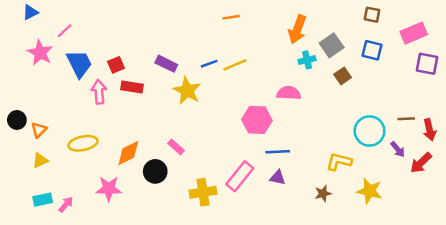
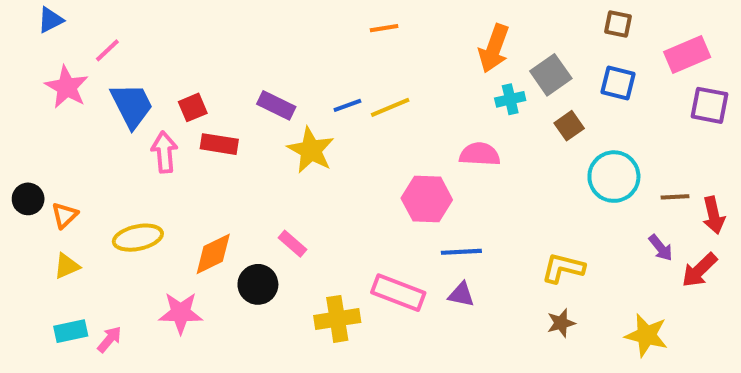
cyan circle: (370, 131) -> (614, 177), moved
pink rectangle: (240, 176) -> (398, 293), turned 72
yellow star: (370, 191) -> (646, 335), moved
brown star: (323, 193) -> (561, 323), moved

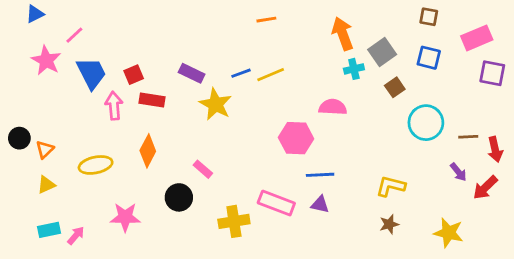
orange arrow: (494, 48) -> (343, 34), turned 140
orange diamond: (213, 254) -> (148, 151), moved, turned -36

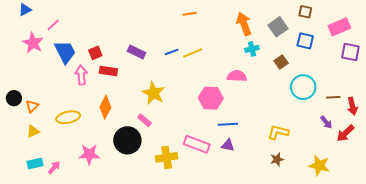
gray square: (382, 52) -> (278, 27), moved
yellow star: (216, 104) -> (154, 93), moved
black circle: (179, 197) -> (127, 140), size x1.4

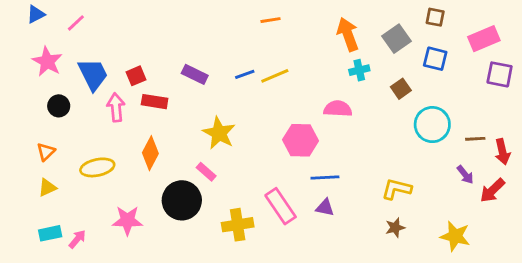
pink line: (53, 25) -> (76, 23), moved
black circle: (14, 98) -> (59, 106), moved
pink rectangle: (197, 144) -> (281, 206), turned 35

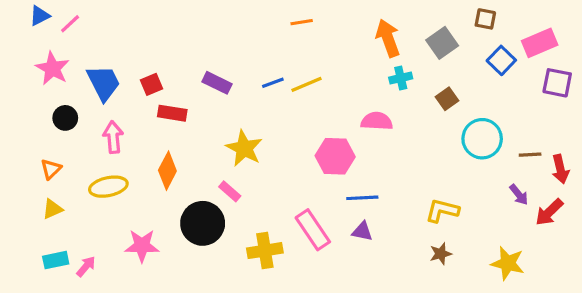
pink line: (76, 23) -> (70, 24), moved
blue square: (435, 59) -> (501, 60), moved, turned 30
pink arrow: (116, 107) -> (113, 137), moved

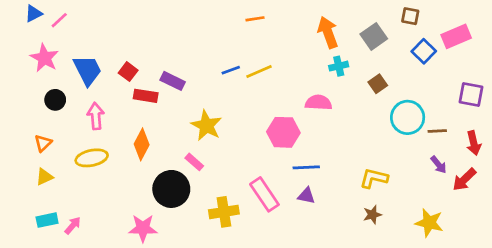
purple rectangle: (217, 83) -> (173, 81), moved
purple square: (557, 83) -> (471, 94), moved
red square: (152, 84) -> (128, 72), turned -30
brown line: (530, 155) -> (437, 131), moved
pink star: (142, 246) -> (143, 228), moved

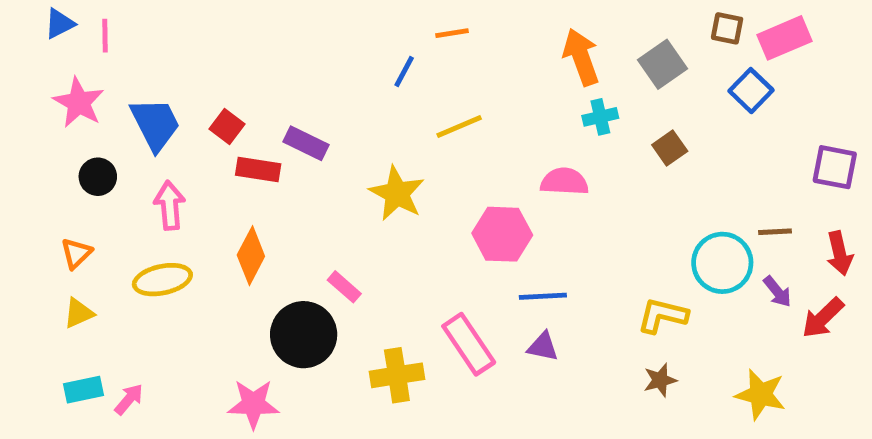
pink line: (59, 20) -> (105, 36), turned -48
pink rectangle: (456, 36) -> (785, 38), moved
blue line: (231, 70) -> (404, 71), moved, turned -42
cyan circle: (408, 117) -> (722, 263), moved
yellow star: (206, 126) -> (397, 193), moved

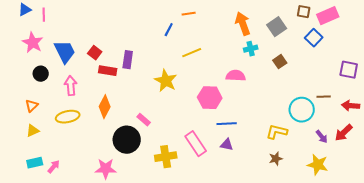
purple rectangle: (306, 143) -> (128, 60), turned 72
red arrow: (840, 253) -> (351, 106), turned 108
purple arrow: (777, 292) -> (322, 137), moved

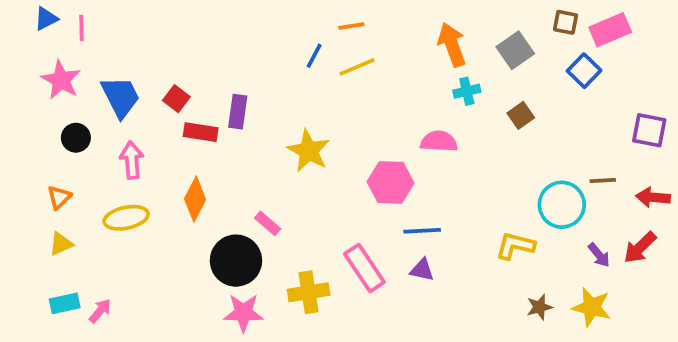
yellow line: (192, 53) -> (357, 67), moved
brown star: (276, 159) -> (539, 307), moved
pink star: (106, 169) -> (243, 313), moved

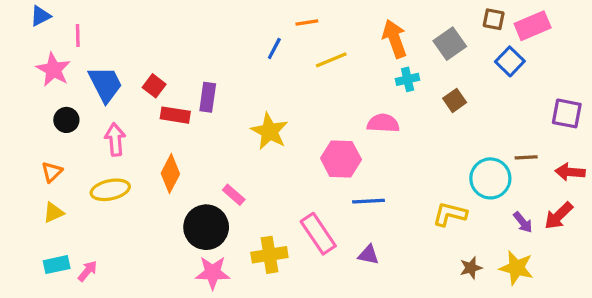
pink line: (81, 28) -> (78, 35), moved
yellow line: (357, 67) -> (331, 60), moved
purple triangle: (422, 270) -> (369, 255), moved

